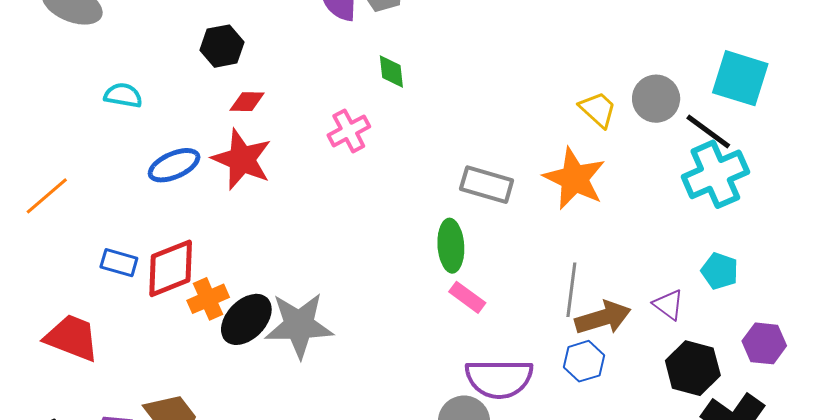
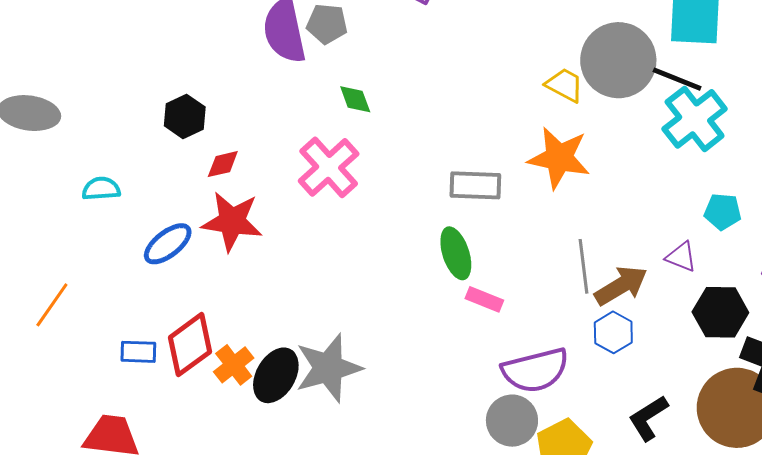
gray circle: (656, 99) -> (618, 60), size x1.6
pink cross: (349, 131) -> (329, 167), size x1.5

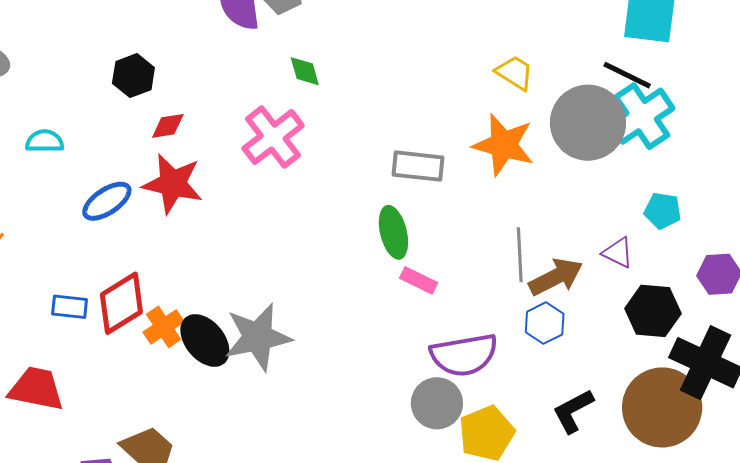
gray circle: (618, 60) -> (588, 123), moved
black ellipse: (276, 375) -> (205, 340), turned -74

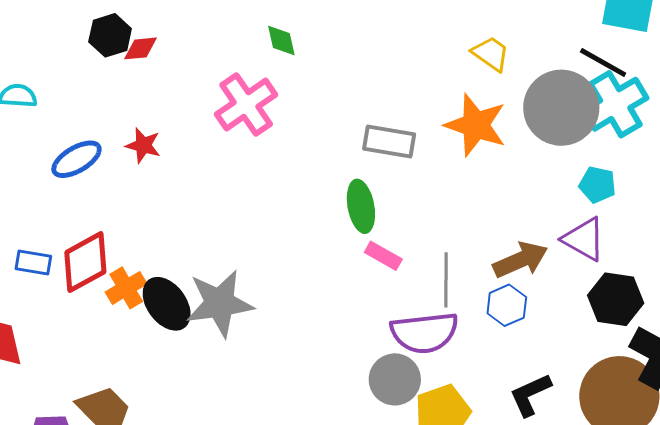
red diamond: (168, 126) -> (140, 48), moved
red star: (173, 184) -> (143, 145), size x0.6
cyan pentagon: (663, 211) -> (597, 185), moved
purple triangle: (618, 253) -> (584, 239), size x1.4
gray line: (520, 255) -> (446, 280), moved

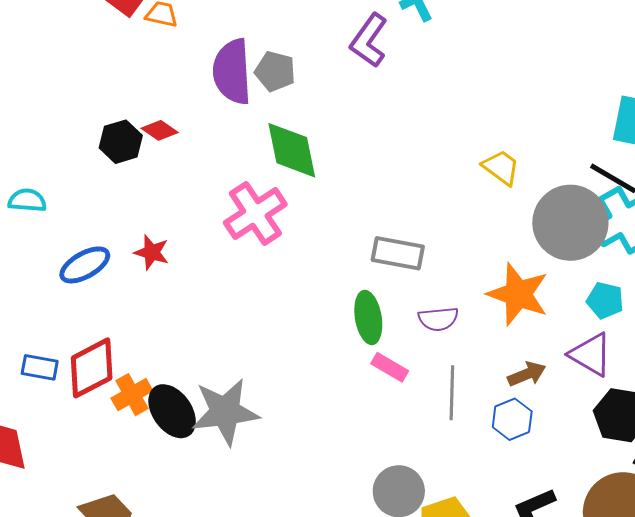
green diamond: (281, 40) -> (292, 150), size x1.8
red diamond: (140, 48) -> (160, 130), moved, turned 39
orange star: (476, 125) -> (518, 294), moved
brown arrow: (521, 260) -> (527, 374), size x0.7
purple semicircle: (425, 333) -> (438, 319), moved, size x0.6

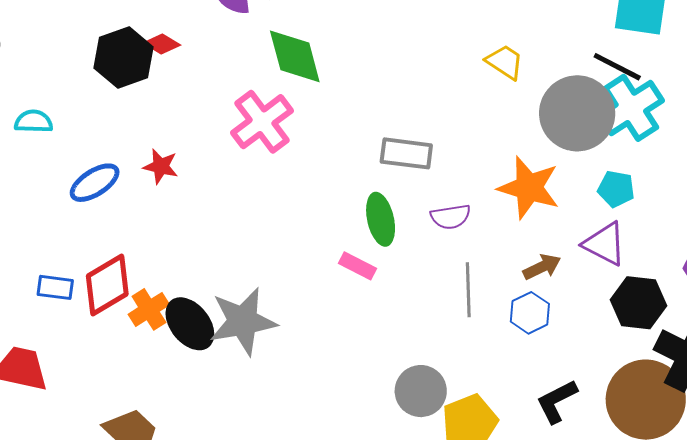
black hexagon: (121, 142) -> (124, 58), size x1.4
pink rectangle: (390, 367) -> (358, 266), moved

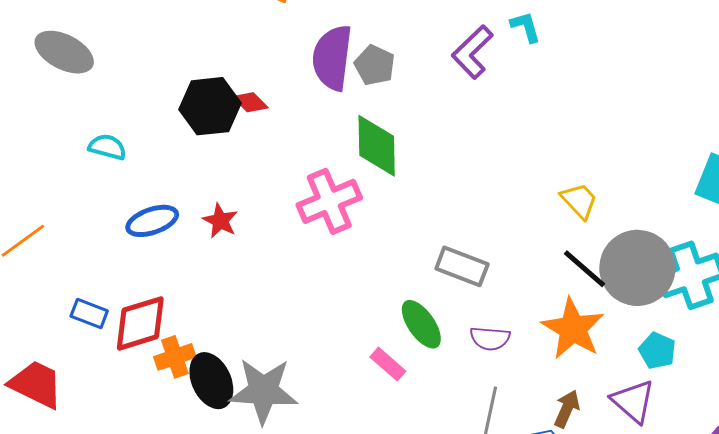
black line: (617, 67) -> (584, 269), moved
green ellipse: (381, 219) -> (421, 324), turned -36
brown arrow: (542, 267) -> (567, 409), turned -54

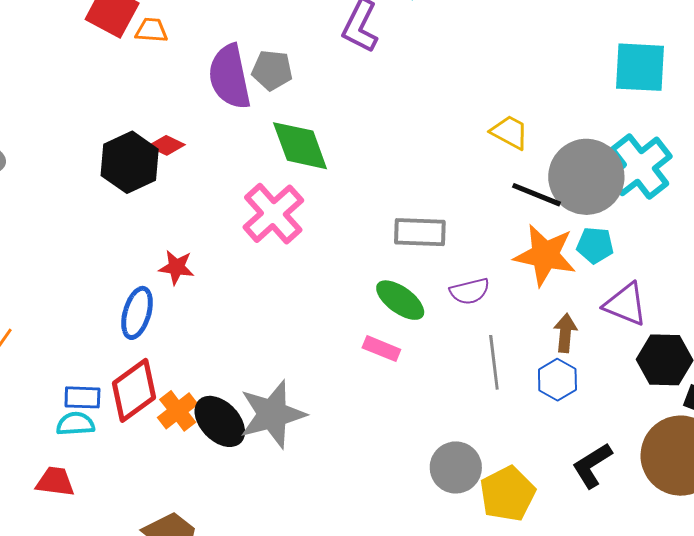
cyan semicircle: (107, 147) -> (75, 424), moved
blue ellipse: (152, 221) -> (137, 313), moved, turned -36
cyan pentagon: (657, 351) -> (595, 245), moved
red trapezoid: (36, 384) -> (55, 482), size x0.7

